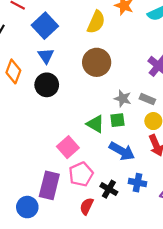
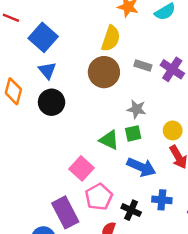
yellow semicircle: (96, 22) -> (111, 38), moved
gray rectangle: (147, 99) -> (143, 65), moved
purple rectangle: (49, 185) -> (65, 212), turned -36

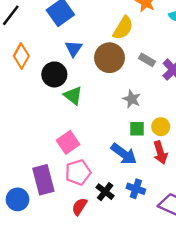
blue triangle: (47, 70) -> (74, 49), moved
green square: (133, 133) -> (137, 129), moved
green triangle: (109, 140) -> (73, 96), moved

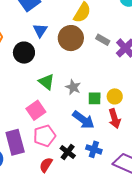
green triangle: (73, 96) -> (46, 82), moved
gray star: (132, 99) -> (73, 87), moved

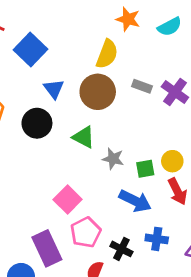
green triangle: (46, 82) -> (84, 137), moved

